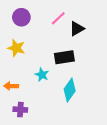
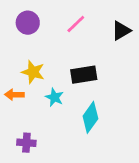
black triangle: (77, 29) -> (121, 31), moved
yellow star: (16, 48) -> (33, 72), moved
orange arrow: (11, 86) -> (14, 95), moved

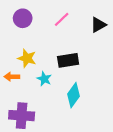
purple cross: (26, 143) -> (22, 116), size x1.6

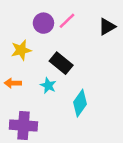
purple circle: (23, 18) -> (43, 23), moved
yellow star: (27, 58) -> (21, 50), moved, turned -30
black rectangle: (68, 60) -> (61, 63), moved, turned 48

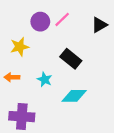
black rectangle: (61, 63) -> (71, 59), moved
cyan diamond: (80, 103) -> (74, 96), turned 55

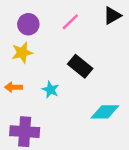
purple circle: (40, 22) -> (28, 24), moved
black triangle: (99, 25) -> (112, 16), moved
cyan diamond: (74, 96) -> (105, 112), moved

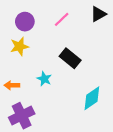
orange arrow: (14, 87) -> (12, 85), moved
cyan diamond: (105, 112) -> (92, 98), turned -35
purple cross: (25, 132) -> (22, 116), turned -30

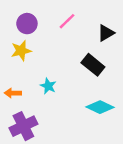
black triangle: (98, 14) -> (106, 33), moved
black rectangle: (70, 58) -> (93, 65), moved
cyan diamond: (92, 98) -> (100, 107), turned 60

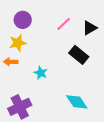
pink line: (67, 21) -> (64, 24), moved
orange arrow: (13, 93) -> (11, 62), moved
cyan diamond: (100, 107) -> (77, 102), moved, turned 30

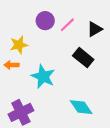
purple circle: (23, 20) -> (45, 21), moved
cyan star: (41, 73) -> (43, 77), size x1.6

